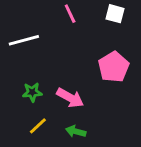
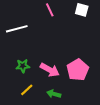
pink pentagon: (114, 67) -> (78, 70), moved

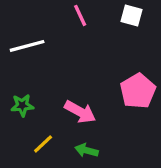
green star: (23, 66) -> (22, 105), moved
pink pentagon: (78, 70) -> (138, 91), moved

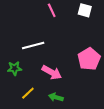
white line: (27, 46) -> (33, 46), moved

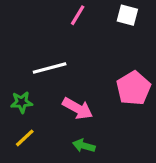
pink line: (52, 10) -> (78, 15), turned 56
yellow line: (28, 93) -> (25, 138), moved

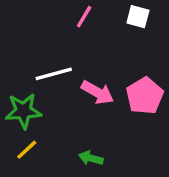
green star: (22, 102) -> (23, 111), size x1.5
pink arrow: (78, 108) -> (98, 92), moved

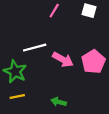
green star: (23, 111) -> (15, 71), turned 30
yellow line: (27, 150) -> (17, 96), turned 32

